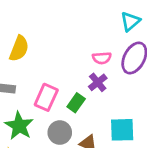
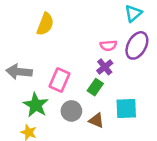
yellow semicircle: (19, 49) -> (45, 24), moved
green rectangle: (76, 103) -> (95, 87), moved

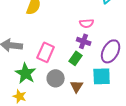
purple ellipse: (137, 45) -> (111, 51), moved
purple cross: (105, 67) -> (84, 41), turned -32
brown triangle: (96, 120) -> (77, 86), turned 40

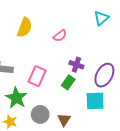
pink semicircle: (87, 23) -> (60, 36), moved, turned -32
gray circle: (56, 78) -> (40, 114), moved
brown triangle: (77, 86) -> (64, 120), moved

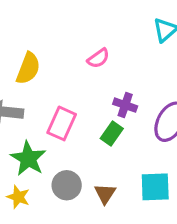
yellow semicircle: (25, 27) -> (28, 68), moved
cyan square: (95, 101) -> (155, 187), moved

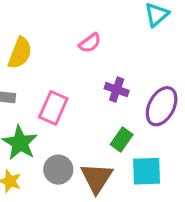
green rectangle: (112, 133) -> (122, 140), moved
brown triangle: (105, 194) -> (97, 178), size x1.5

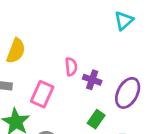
pink semicircle: (90, 43) -> (71, 67), moved, turned -60

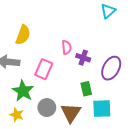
green rectangle: (96, 119) -> (86, 89), turned -48

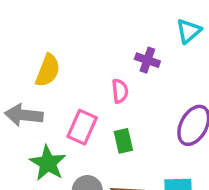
purple cross: (83, 58) -> (147, 60), moved
green rectangle: (86, 89) -> (123, 141), moved

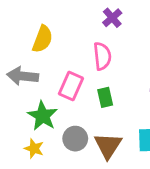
purple cross: (147, 60) -> (112, 18), moved, turned 30
pink semicircle: (120, 91) -> (102, 56), size x1.4

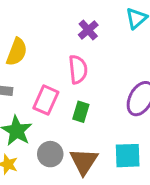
green rectangle: (105, 97) -> (81, 112), turned 30

